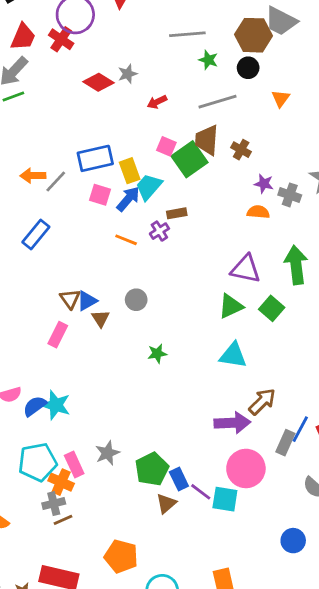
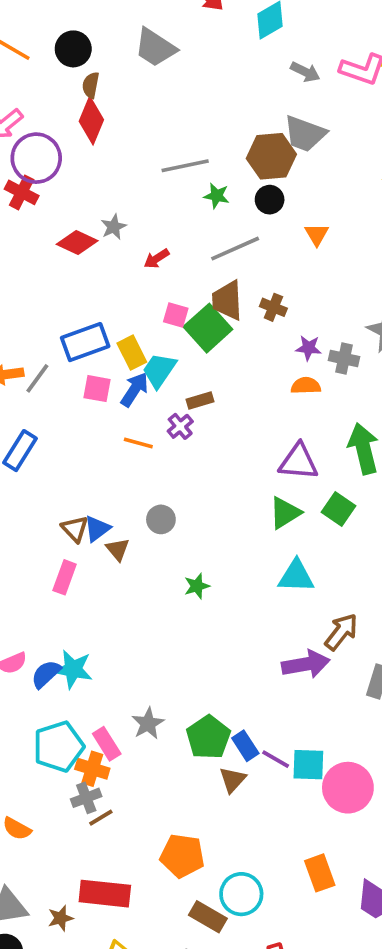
pink circle: (246, 468) -> (348, 788), moved

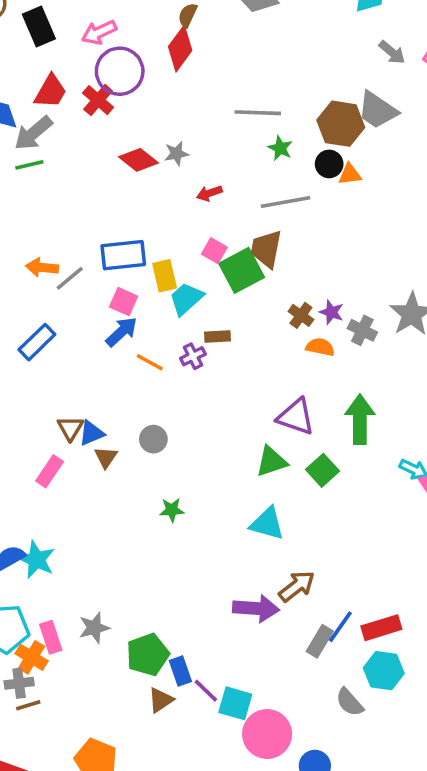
orange triangle: (317, 234) -> (350, 174), moved, turned 40
brown cross: (273, 307) -> (301, 315), moved
blue arrow: (135, 389) -> (121, 332), moved

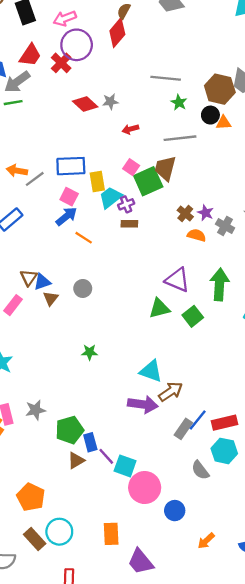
purple cross: (193, 356) -> (126, 204), moved
green star: (172, 510) -> (90, 352), moved
cyan triangle: (267, 524) -> (151, 371), moved

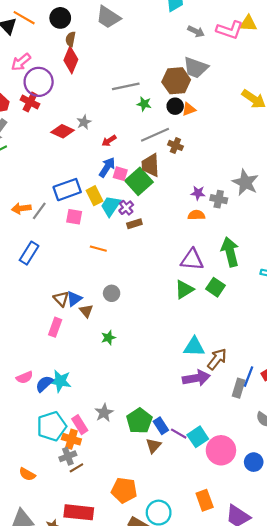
brown cross: (185, 214) -> (175, 145), moved
blue arrow: (66, 216) -> (107, 167), moved
green star: (90, 352) -> (108, 338), moved
cyan square: (125, 466) -> (198, 437), turned -36

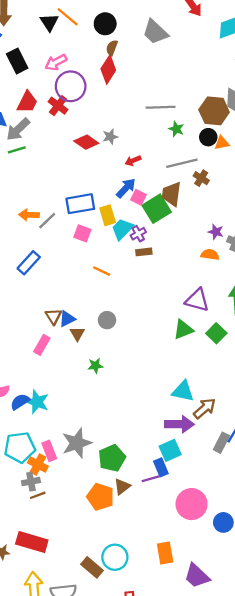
gray star: (104, 413) -> (77, 443), size x1.5
blue rectangle: (161, 426) -> (161, 467), moved
purple line: (179, 434) -> (151, 479), turned -56
cyan square: (198, 437) -> (170, 450), moved
orange pentagon: (124, 490) -> (100, 497), moved

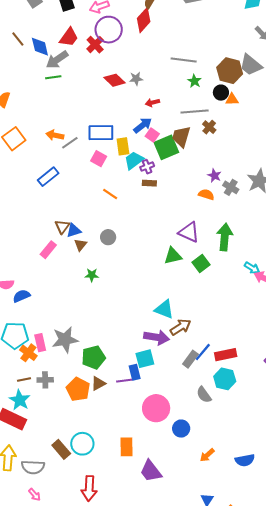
cyan star: (37, 402) -> (20, 400), moved
gray cross: (31, 482) -> (45, 380), moved

